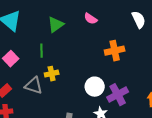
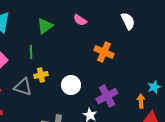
orange cross: (115, 51) -> (104, 52), turned 36
white circle: (95, 87) -> (71, 85), moved

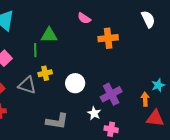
white semicircle: (128, 21) -> (148, 19), moved
green triangle: (45, 26) -> (49, 35), moved, turned 36
orange cross: (104, 52) -> (108, 38), moved, turned -30

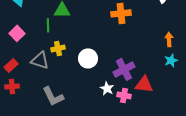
orange arrow: (145, 99) -> (169, 39), moved
red triangle: (155, 118) -> (144, 84), moved
gray L-shape: (57, 121) -> (53, 96), moved, turned 55
pink cross: (111, 129) -> (124, 95), moved

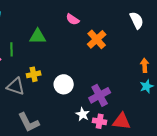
orange cross: (121, 13) -> (97, 39), turned -36
green line: (48, 25) -> (12, 49), moved
red triangle: (144, 84) -> (122, 121), moved

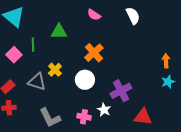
white semicircle: (137, 20) -> (133, 16), moved
orange cross: (97, 39) -> (94, 53), moved
yellow cross: (34, 74) -> (55, 70), turned -32
pink cross: (100, 121) -> (84, 117), moved

